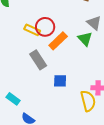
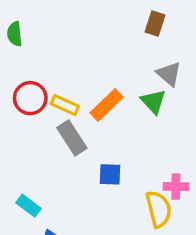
red circle: (45, 27) -> (30, 98), moved
yellow rectangle: (32, 30) -> (65, 105), moved

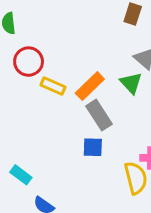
red circle: (30, 98) -> (29, 62), moved
gray rectangle: (72, 138) -> (99, 115), moved

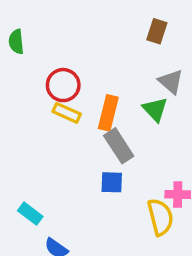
red circle: (29, 62) -> (63, 85), moved
orange rectangle: (90, 86) -> (108, 113), turned -32

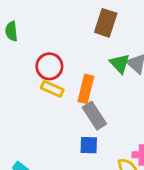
brown rectangle: (157, 31) -> (106, 23), moved, size x1.4
green triangle: (155, 109) -> (120, 64), moved

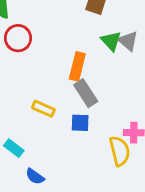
red circle: (49, 66) -> (18, 38), moved
yellow rectangle: (52, 89) -> (43, 109), moved

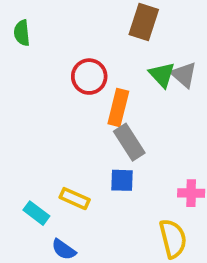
red circle: (18, 38) -> (89, 77), moved
yellow rectangle: (43, 109) -> (75, 199), moved
yellow semicircle: (120, 151) -> (173, 239), moved

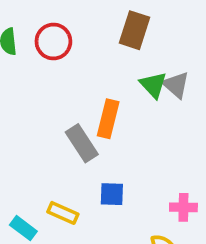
red circle: (89, 77) -> (53, 42), moved
gray rectangle: (129, 142) -> (82, 143), moved

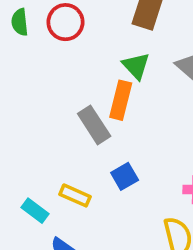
green triangle: (153, 85) -> (136, 66), moved
blue square: (112, 194) -> (125, 176), turned -32

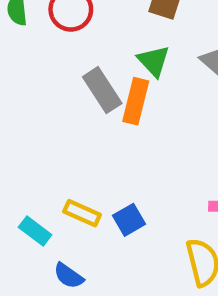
gray rectangle: (94, 125) -> (102, 90), moved
blue square: (125, 176) -> (129, 220), moved

